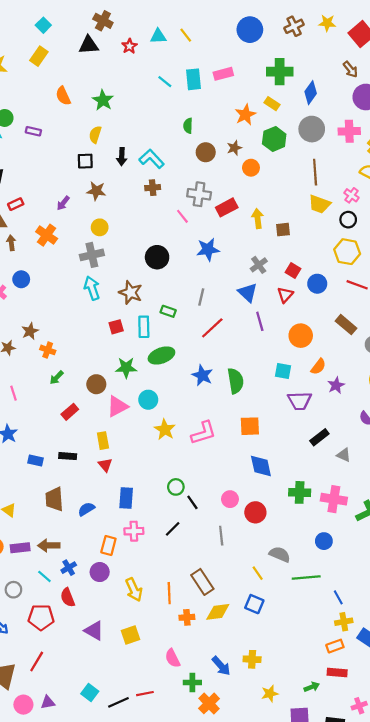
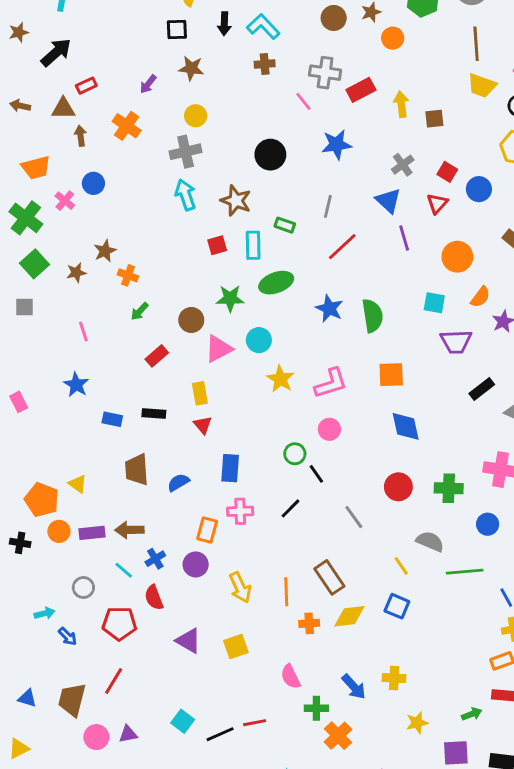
green cross: (300, 492) -> (449, 488), moved
pink circle: (230, 499) -> (329, 429), moved
gray line: (221, 536) -> (354, 517), turned -30

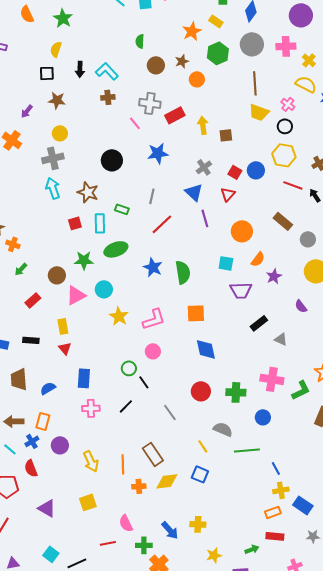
blue circle: (479, 189) -> (256, 170), moved
orange rectangle: (207, 530) -> (43, 421), moved
purple triangle: (188, 641) -> (47, 508), moved
red line: (255, 723) -> (108, 543), moved

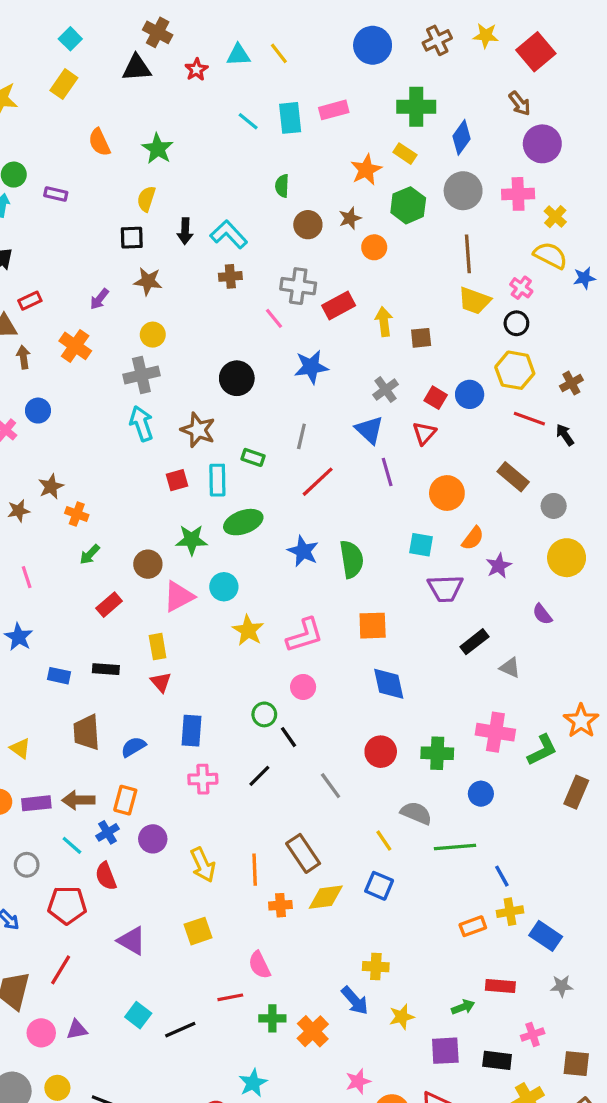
orange rectangle: (273, 512) -> (473, 926), moved
blue arrow: (170, 530) -> (355, 1001), moved
green cross: (144, 545) -> (272, 1018), moved

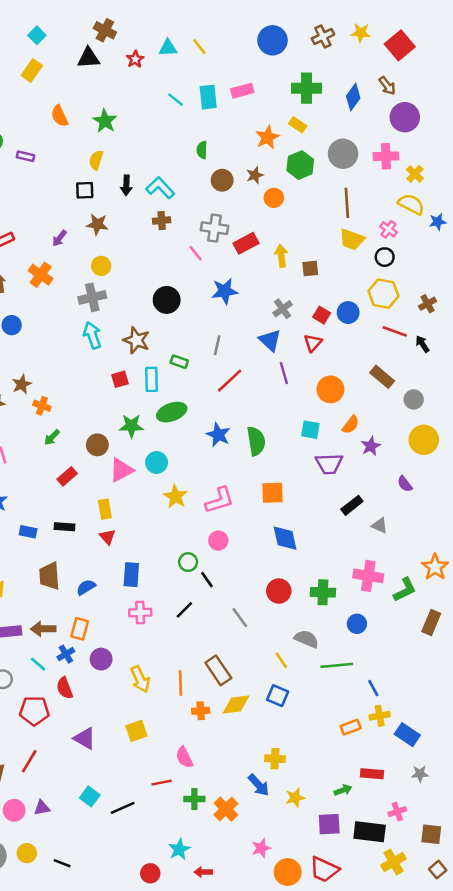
blue diamond: (461, 137) -> (353, 97), moved
black rectangle: (497, 1060) -> (370, 832), size x1.4

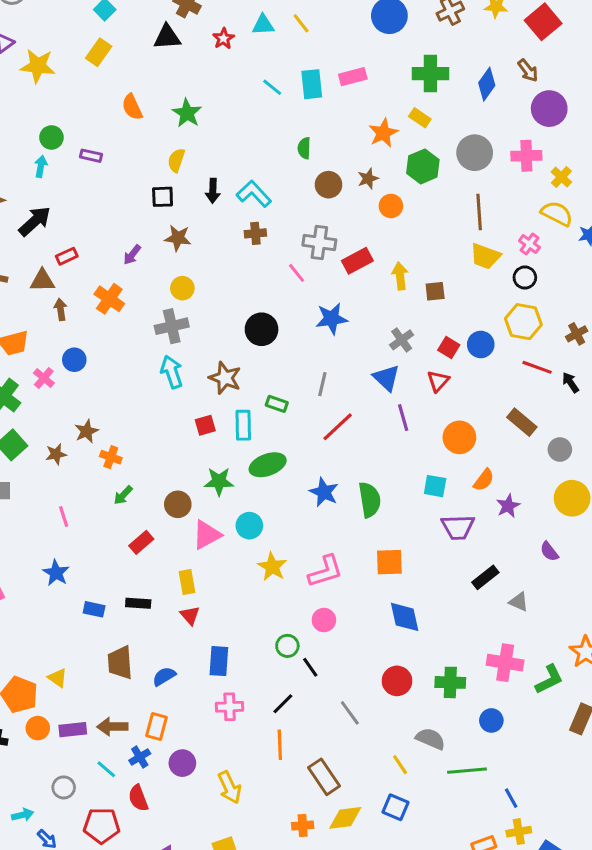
orange line: (181, 683) -> (280, 745), moved

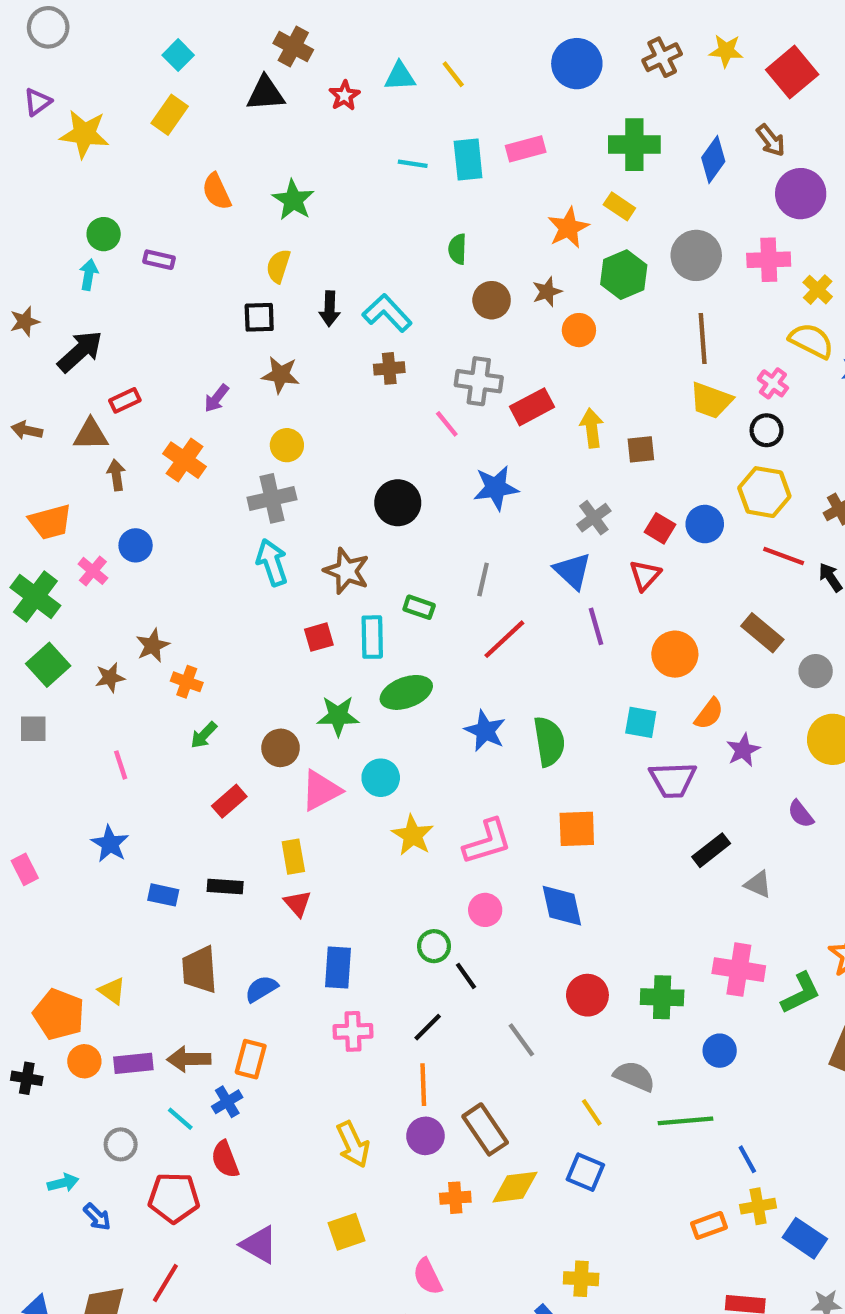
cyan line: (272, 87) -> (413, 164), turned -30
blue diamond: (405, 617) -> (562, 906), moved
purple circle: (182, 763) -> (425, 1136), moved

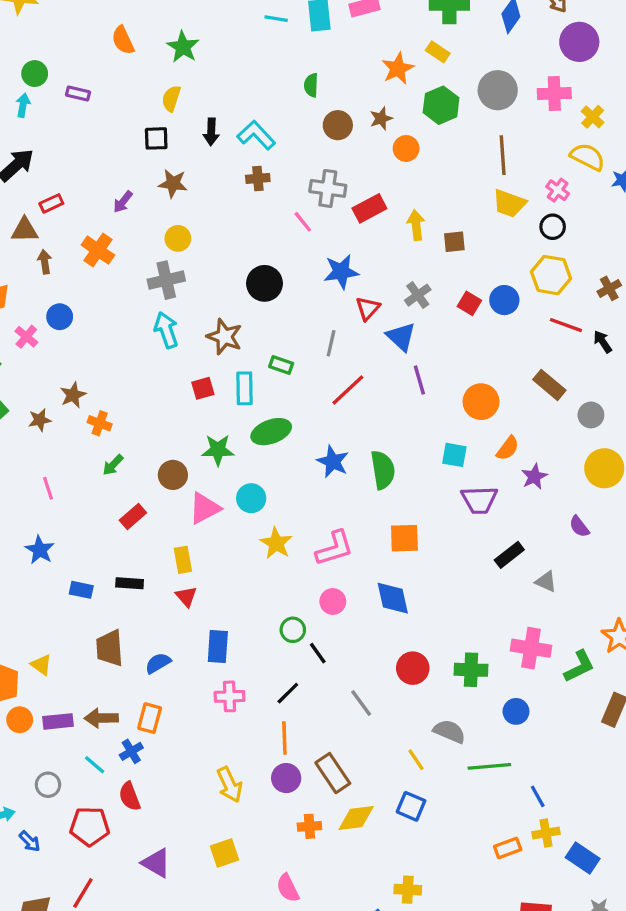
red triangle: (645, 575) -> (368, 308), moved

